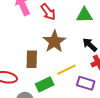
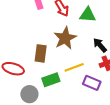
green triangle: (84, 15) -> (88, 15), moved

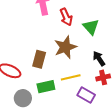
green triangle: (88, 15) -> (91, 27), turned 36

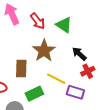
yellow line: (71, 77) -> (56, 79), turned 54

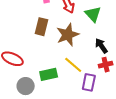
brown rectangle: (21, 69) -> (42, 27), moved
purple rectangle: (75, 92) -> (89, 82), turned 72

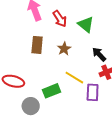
brown star: (68, 35) -> (64, 49), size x0.6

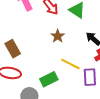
brown rectangle: (37, 45) -> (13, 49), moved, turned -30

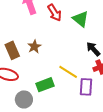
brown star: (58, 36) -> (34, 47), moved

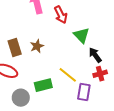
green triangle: (80, 19) -> (81, 35), moved

